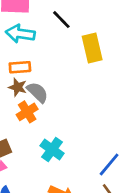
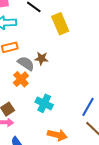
brown star: (18, 87) -> (41, 58), moved

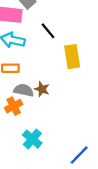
gray semicircle: (26, 63) -> (24, 90), turned -36

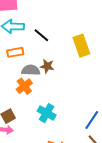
black line: (48, 31) -> (41, 35), moved
yellow rectangle: (72, 57) -> (81, 46), moved

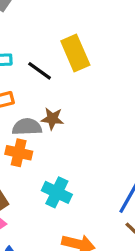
yellow rectangle: (81, 46) -> (75, 53), moved
orange cross: (24, 86) -> (19, 153), turned -35

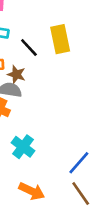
brown star: (52, 119) -> (16, 74), moved

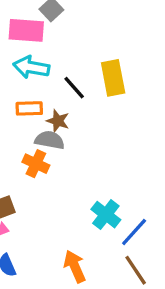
cyan cross: (23, 147) -> (106, 215), moved
orange arrow: (32, 191) -> (75, 266), turned -140

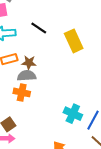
yellow rectangle: (113, 78) -> (74, 41), moved
black line: (74, 88) -> (39, 28), moved

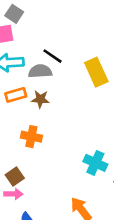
gray semicircle: (27, 76) -> (40, 71), moved

